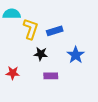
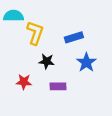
blue rectangle: (55, 31) -> (74, 37), moved
red star: (13, 73) -> (24, 82), moved

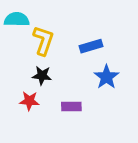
black star: (47, 61) -> (42, 76), moved

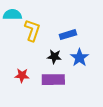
black star: (42, 76) -> (54, 57), moved
purple rectangle: (71, 106) -> (53, 80), size x1.5

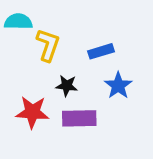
black star: (54, 57) -> (67, 86), moved
red star: (22, 75) -> (32, 112), size x1.5

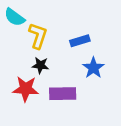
cyan semicircle: (18, 22) -> (15, 17), turned -145
black star: (67, 86) -> (40, 65), moved

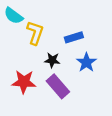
black star: (40, 65) -> (52, 60), moved
purple rectangle: (63, 94) -> (58, 86), turned 50

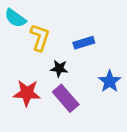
blue star: (86, 62) -> (110, 81), moved

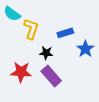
blue star: (110, 81) -> (85, 49), moved

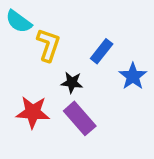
blue rectangle: (65, 33) -> (102, 51), turned -35

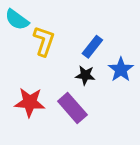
black star: (72, 82) -> (85, 75), moved

